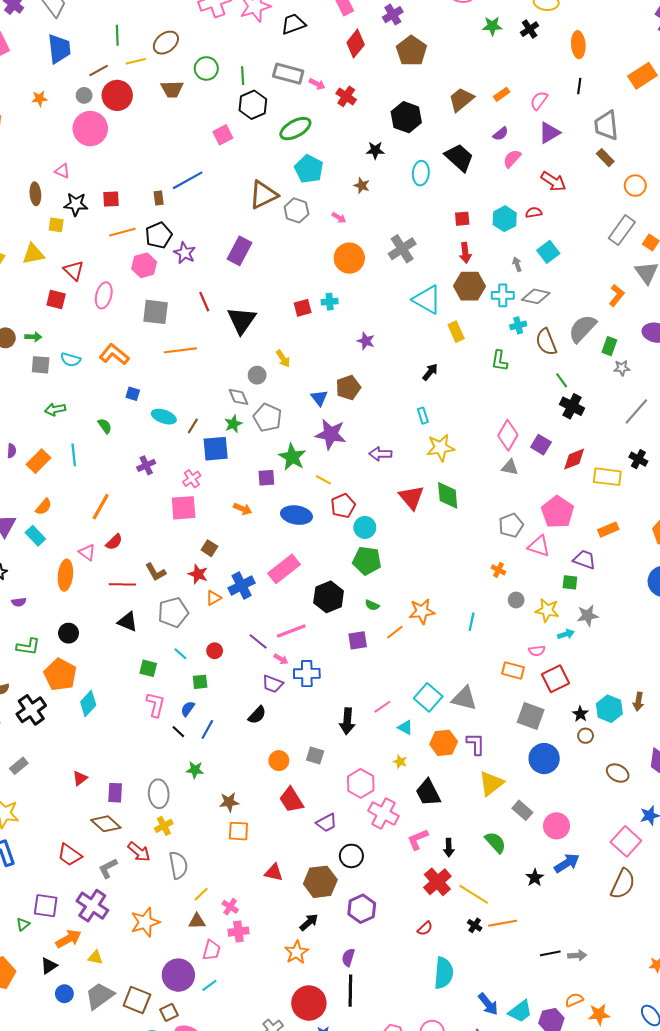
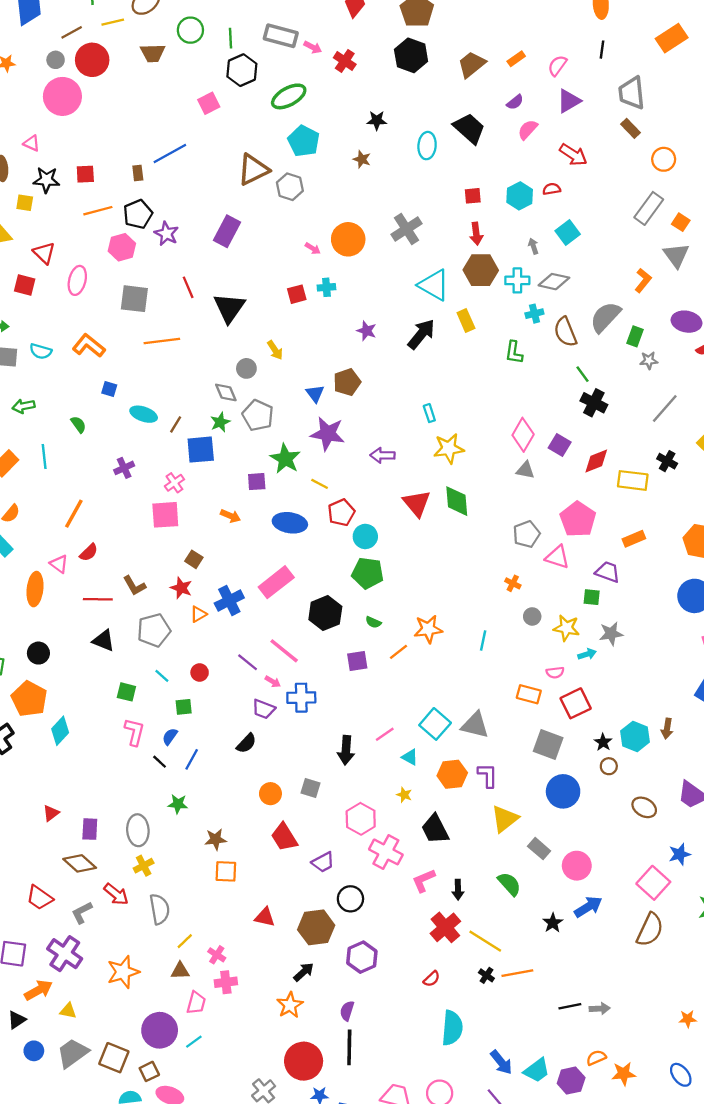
black hexagon: (406, 117) -> (411, 55), moved
pink arrow: (339, 218) -> (313, 248), moved
black arrow: (430, 372) -> (421, 334), moved, size x1.6
pink line: (291, 631) -> (284, 651), turned 60

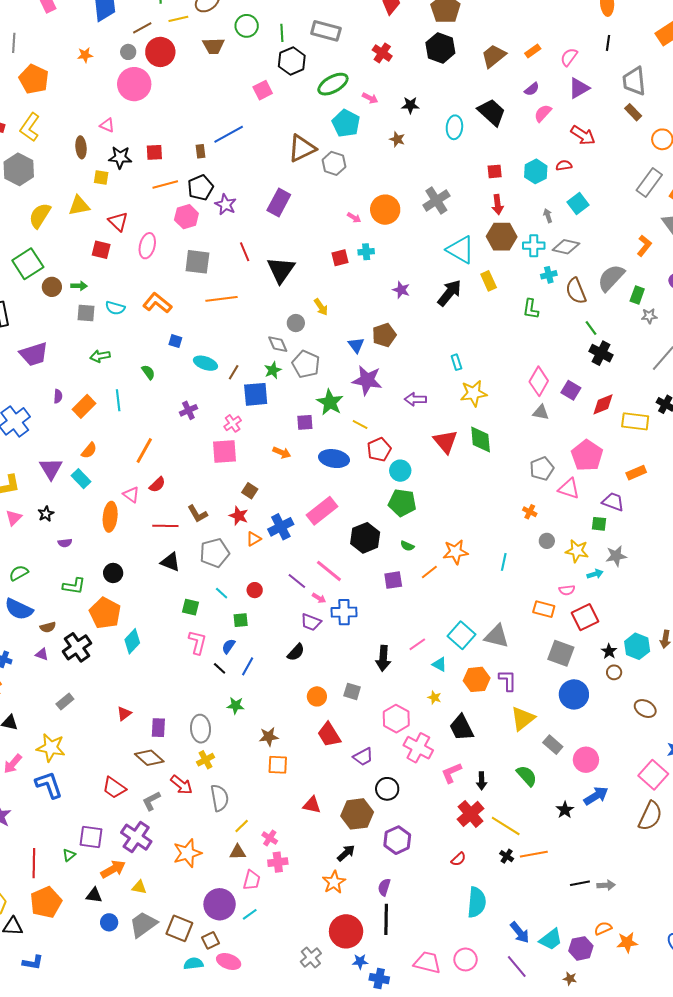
pink arrow: (313, 47) -> (370, 98), moved
black triangle: (17, 1020) -> (94, 895), turned 42

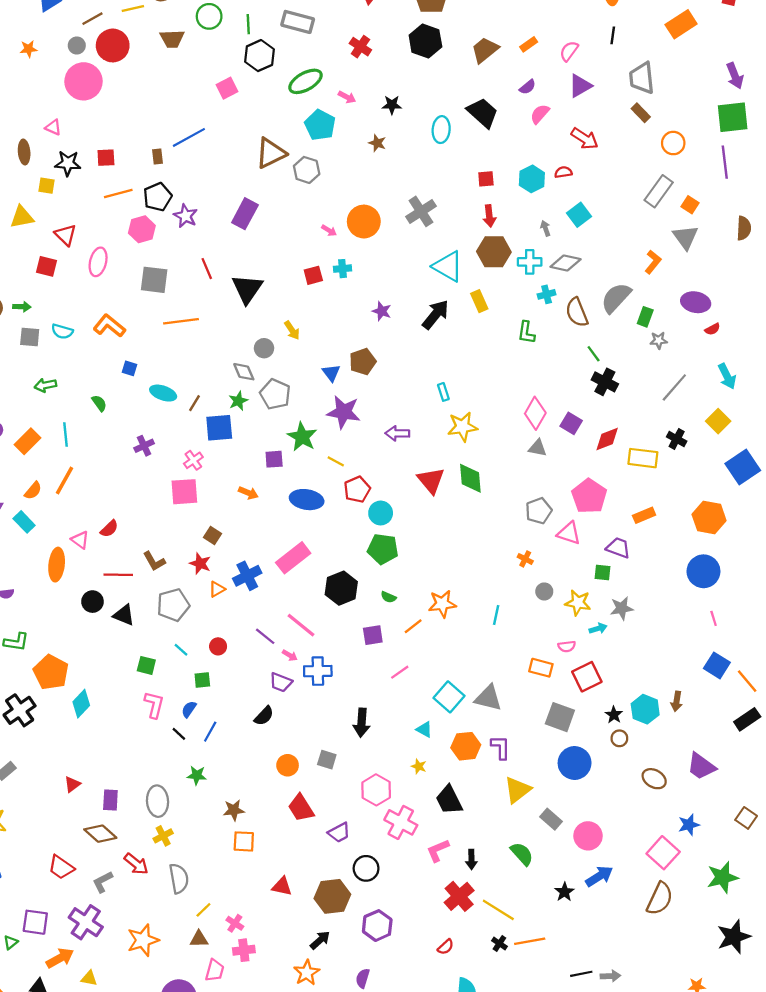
orange line: (144, 451) -> (64, 480), moved
black circle: (113, 573) -> (92, 602), moved
pink line: (417, 644) -> (400, 672), moved

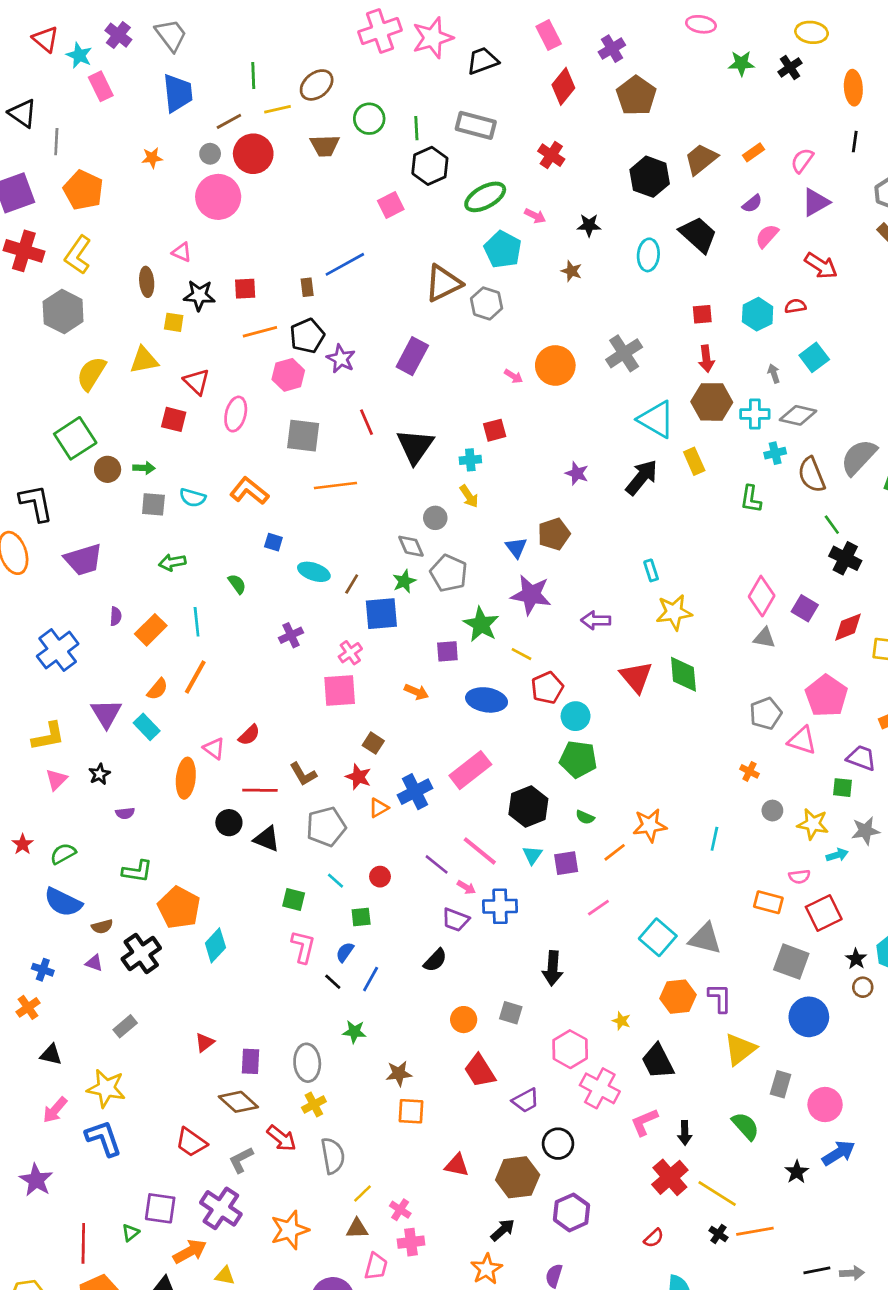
black hexagon: (425, 41) -> (650, 177), moved
cyan cross: (342, 269) -> (470, 460), moved
cyan triangle: (424, 729) -> (532, 855), moved, turned 36
gray rectangle: (551, 819) -> (781, 1084), turned 65

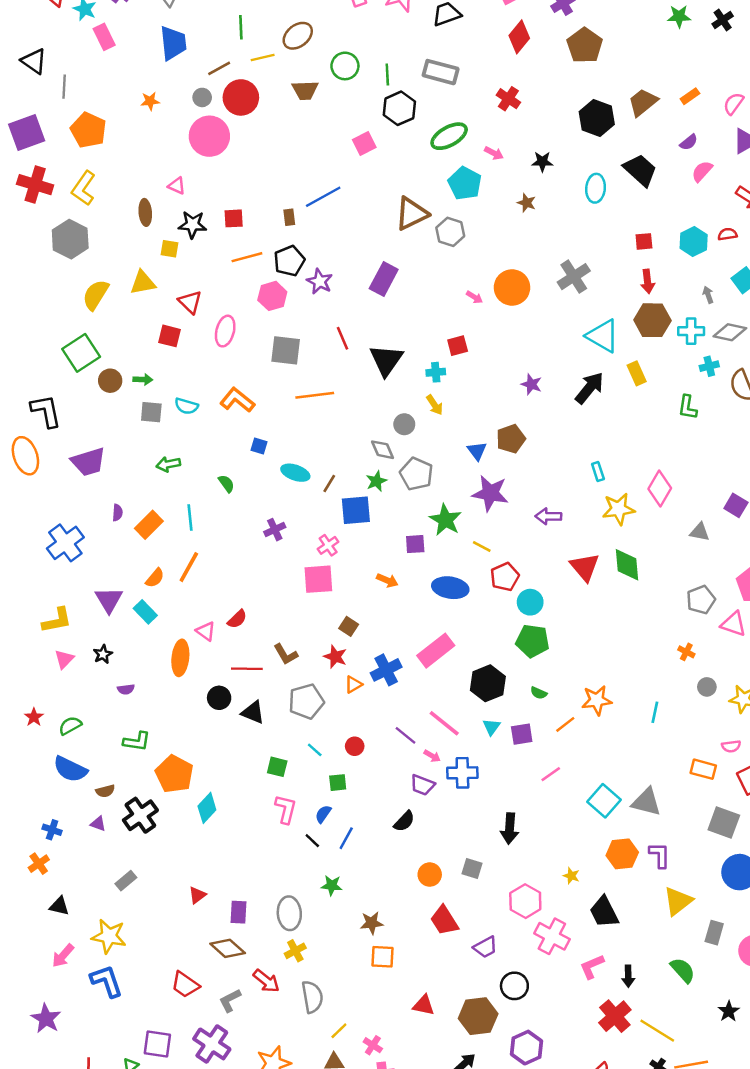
pink diamond: (762, 596) -> (660, 488), moved

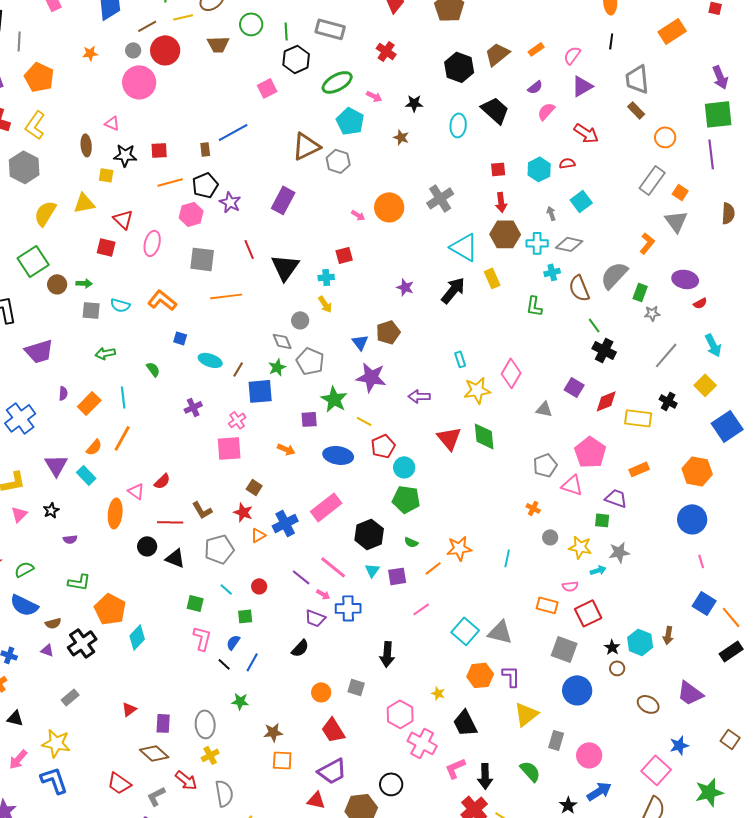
purple trapezoid: (485, 947) -> (332, 771), moved, size x1.4
black arrow: (628, 976) -> (485, 776), size x1.4

